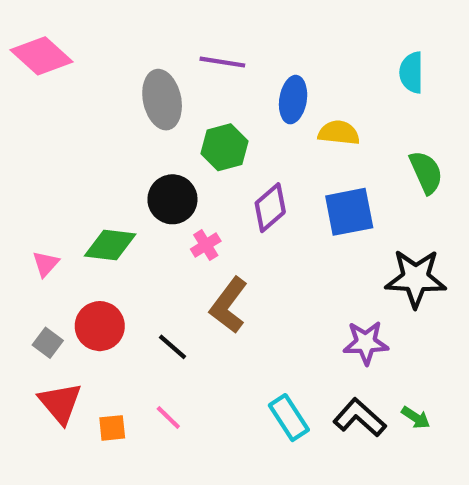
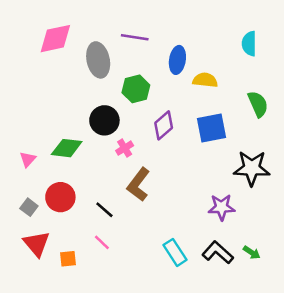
pink diamond: (42, 56) -> (55, 39), moved, turned -54
pink line: (168, 418) -> (102, 242), moved

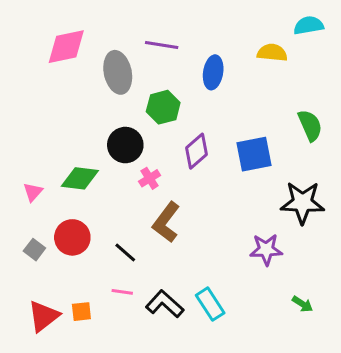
cyan semicircle: (249, 44) -> (309, 25), moved, turned 80
yellow semicircle: (205, 80) -> (272, 53), moved
pink line: (102, 242) -> (122, 292), turned -36
red triangle: (36, 244) -> (44, 316), moved, turned 32
black L-shape: (218, 252) -> (165, 304), moved

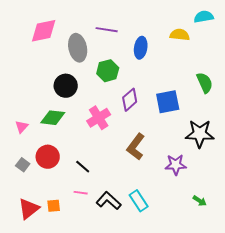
black circle: (125, 145) -> (66, 86), moved
pink cross: (150, 178) -> (99, 118), size x1.6
brown L-shape: (166, 222) -> (136, 147), moved

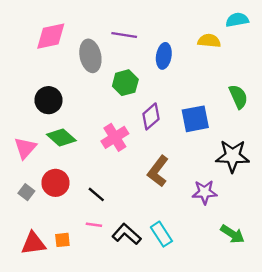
black circle: (66, 86) -> (48, 100), moved
green diamond: (53, 118) -> (61, 137), turned 35
pink triangle: (22, 127) -> (25, 148), size x1.5
green arrow: (200, 201) -> (233, 234), size x1.5
red triangle: (29, 209) -> (33, 243), turned 30

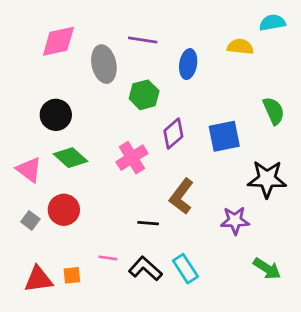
pink triangle: (25, 148) -> (29, 170), turned -35
black line: (96, 194) -> (148, 223), moved, turned -36

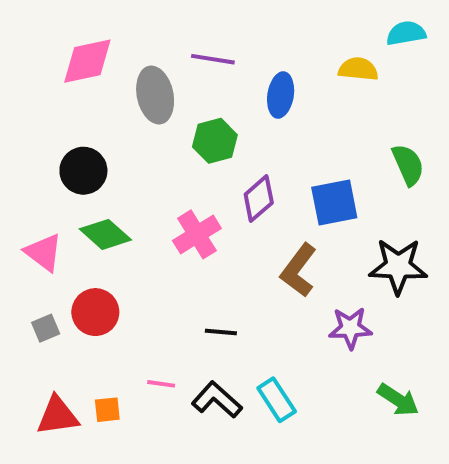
brown L-shape: (181, 196) -> (299, 270), moved
gray square: (30, 220) -> (46, 328), turned 30

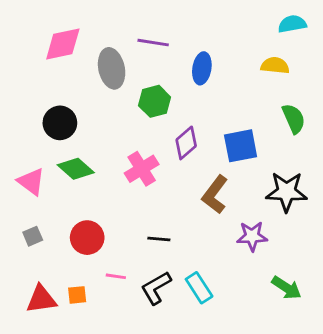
yellow semicircle: (358, 69) -> (275, 66), moved
red circle: (95, 312) -> (87, 238), moved
black L-shape: (217, 400) -> (156, 288), turned -72

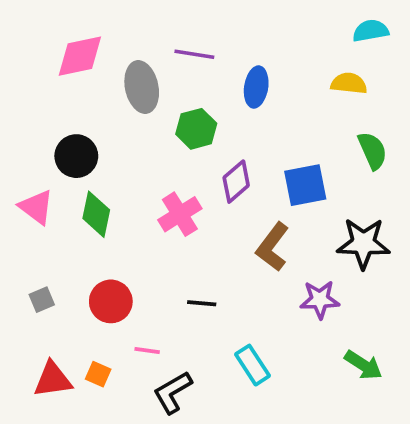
green diamond: (76, 169) -> (96, 214), turned 60
pink triangle: (31, 182) -> (36, 207), moved
black L-shape: (156, 288) -> (173, 392), moved
orange square: (77, 295) -> (98, 374), turned 30

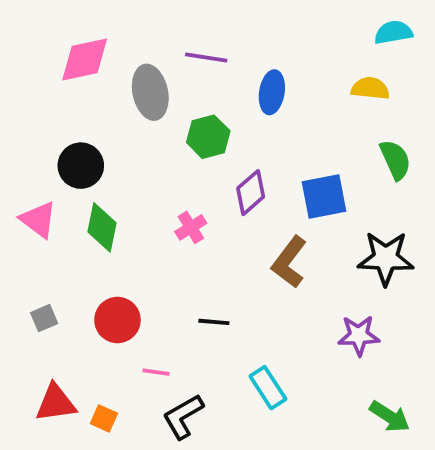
pink cross: (180, 214) -> (191, 227), size x0.7
purple star: (320, 300) -> (359, 335), moved
green arrow: (363, 365) -> (390, 416), moved
orange square: (98, 374) -> (104, 418), moved

